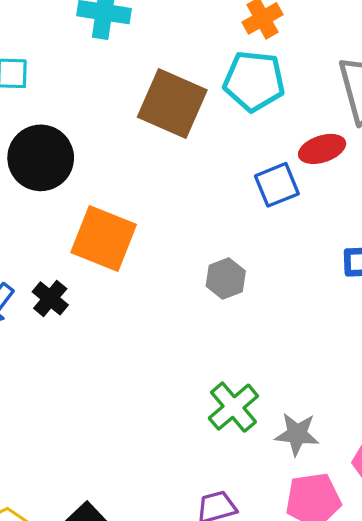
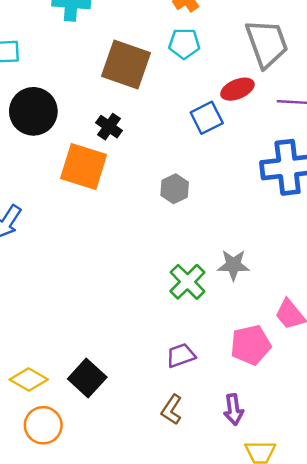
cyan pentagon: (254, 81) -> (184, 44), size x0.7
black cross: (50, 298) -> (109, 127), moved
gray star: (297, 434) -> (233, 265), moved

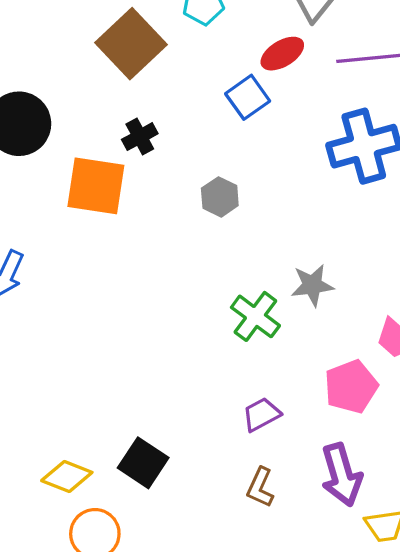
brown square: (126, 64) -> (131, 44), turned 36
black cross: (109, 127) -> (140, 137), moved, turned 35
purple arrow: (234, 410) -> (342, 475), size x1.5

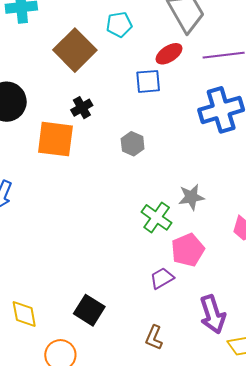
blue square: (248, 97) -> (148, 81), turned 32
pink pentagon: (351, 387) -> (188, 250), moved
yellow diamond: (67, 477) -> (24, 314), moved, turned 60
brown L-shape: (260, 487) -> (154, 338), moved

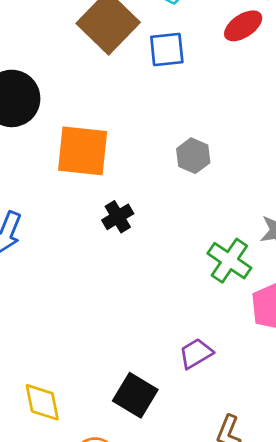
blue square: (148, 81) -> (167, 49), moved
black cross: (82, 108) -> (118, 217), moved
purple trapezoid: (162, 278) -> (196, 353), moved

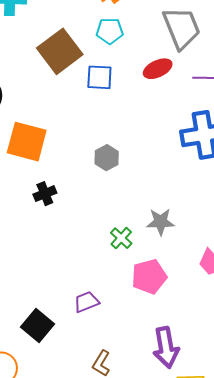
green cross: (229, 261) -> (121, 238), size x0.7

